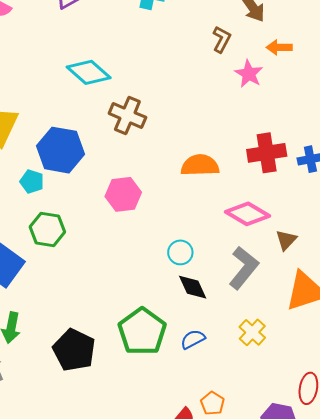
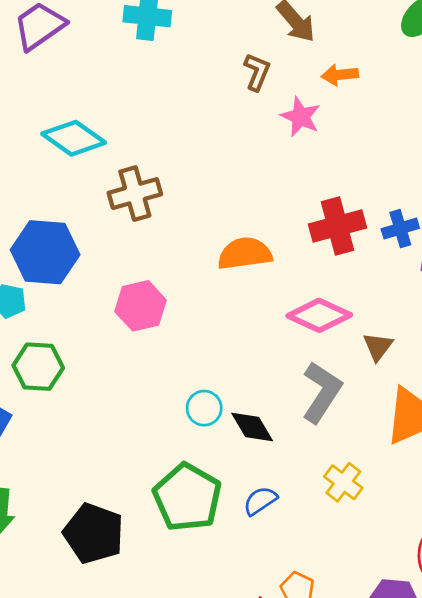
brown cross: (127, 115) -> (135, 194), turned -33
cyan circle: (180, 252) -> (204, 408), moved

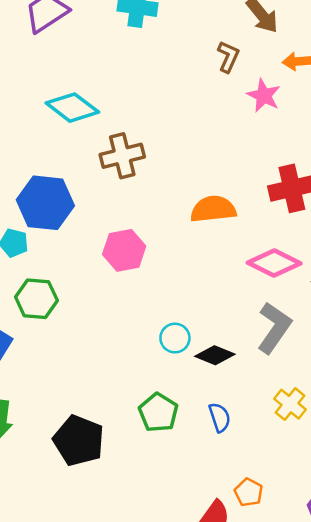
black diamond: (252, 427) -> (215, 355), turned -39
green pentagon: (187, 497) -> (158, 413), size x0.7
blue semicircle: (260, 501) -> (220, 417), turned 104

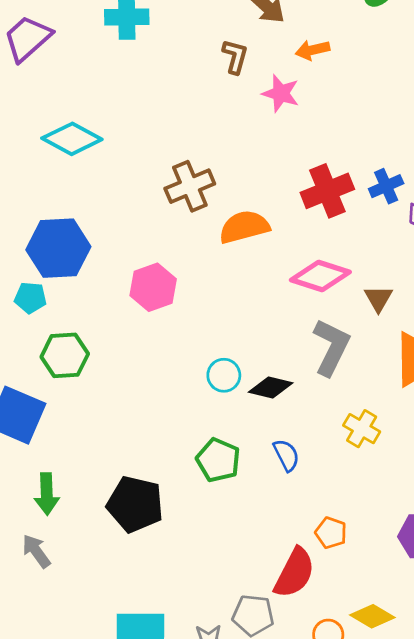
brown cross: (122, 156) -> (190, 186), moved

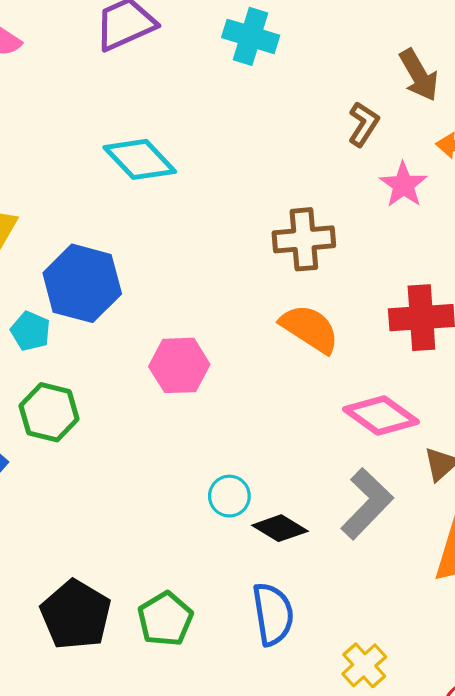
brown cross: (190, 186) -> (304, 239), moved
orange semicircle: (244, 227) -> (310, 329), turned 30
yellow cross: (362, 429) -> (364, 665), moved
blue semicircle: (286, 455) -> (273, 614), size x1.5
green pentagon: (218, 460) -> (165, 619), moved

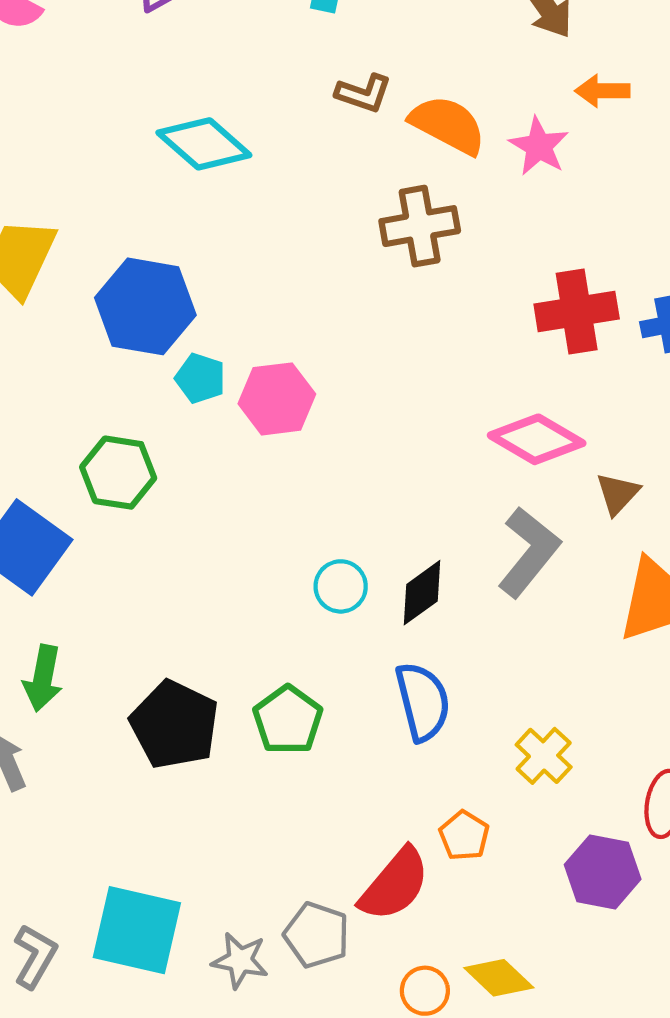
brown L-shape: (363, 124) -> (364, 93), moved, turned 81
orange semicircle: (310, 329) -> (448, 125), moved
cyan pentagon: (30, 331) -> (200, 378), moved
cyan circle: (229, 496) -> (341, 586), moved
black diamond: (280, 528) -> (422, 593), turned -62

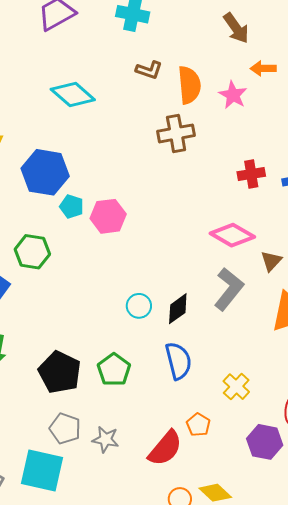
orange semicircle: (448, 125) -> (189, 85), turned 57
red cross: (577, 311) -> (251, 174), size x0.7
gray pentagon: (317, 935) -> (65, 429), moved
gray star: (240, 960) -> (106, 439), moved

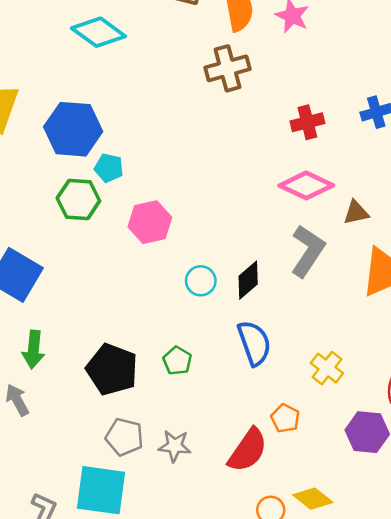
red cross: (251, 174) -> (307, 122), moved
pink hexagon: (108, 216) -> (150, 222), moved
green hexagon: (32, 252) -> (78, 199), moved
brown triangle: (271, 261) -> (356, 213), turned 40
green pentagon: (114, 370) -> (177, 361), size x0.7

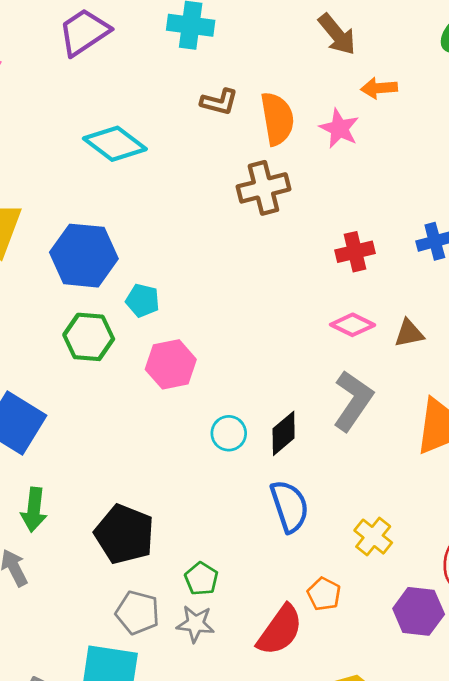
cyan pentagon: (109, 168) -> (143, 300), moved
pink diamond: (306, 185) -> (353, 325), size x0.7
brown triangle: (356, 213) -> (409, 333), moved
green pentagon: (177, 361) -> (201, 579), moved

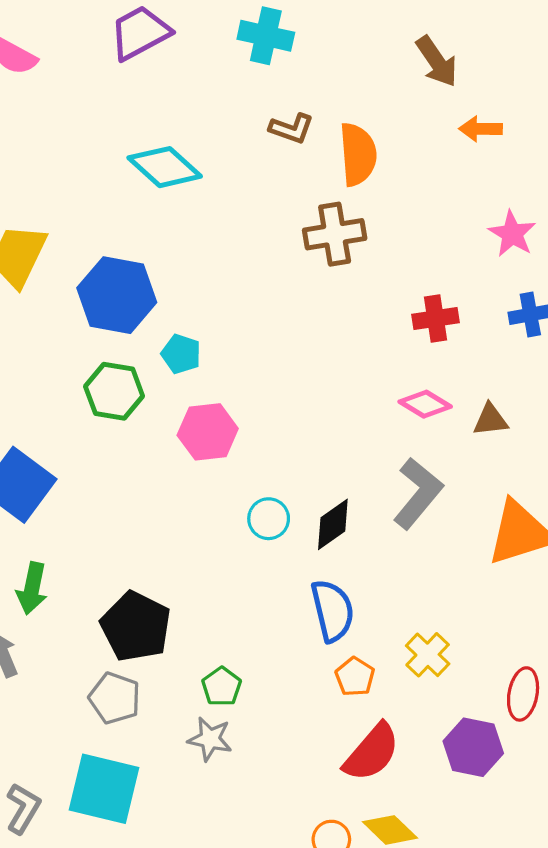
pink star: (339, 128) -> (512, 234), moved
orange pentagon: (324, 594) -> (355, 677), moved
gray pentagon: (138, 613) -> (115, 698), moved
red semicircle: (280, 630) -> (372, 752), moved

